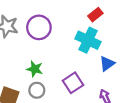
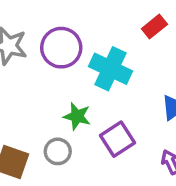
cyan cross: (88, 40) -> (110, 69), moved
green star: (35, 69) -> (77, 116), moved

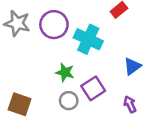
gray circle: (58, 151) -> (69, 101), moved

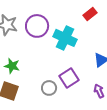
green star: (65, 72) -> (12, 66), moved

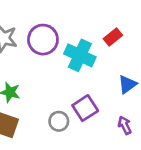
red rectangle: (90, 14) -> (113, 37), moved

